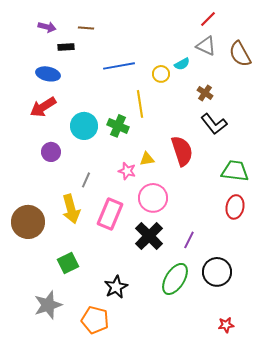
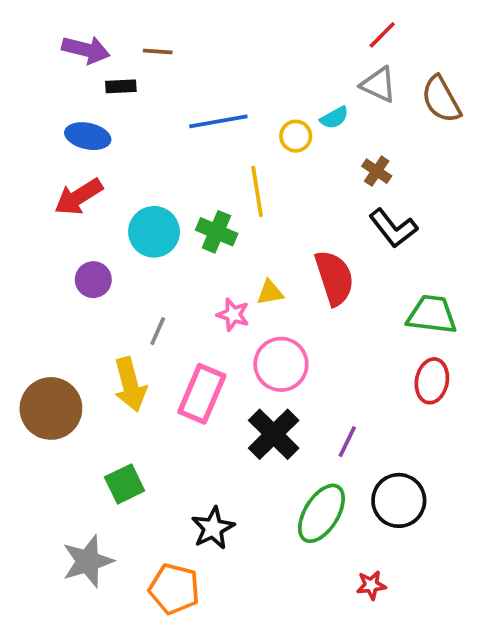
purple arrow: (47, 27) -> (86, 50), size x1.4
red star: (226, 325) -> (371, 585), moved

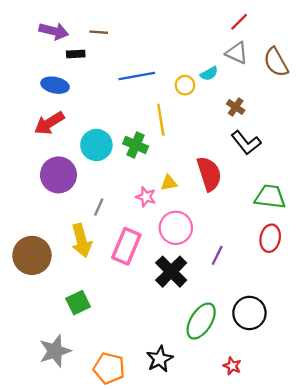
purple circle: (93, 280) -> (58, 175), size x1.6
purple line: (347, 442) -> (217, 255), moved
black star: (213, 528) -> (160, 359), moved
red star: (371, 585) -> (232, 366), turned 30

